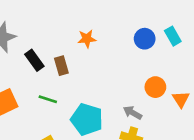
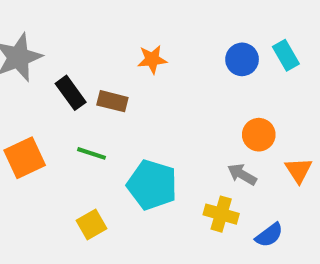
brown rectangle: (61, 66) -> (112, 101), turned -60
orange triangle: (181, 99) -> (298, 170), moved
gray arrow: (133, 113) -> (242, 174), moved

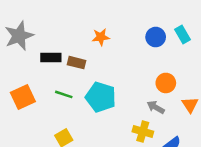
black rectangle: (71, 93) -> (51, 57), turned -54
cyan pentagon: (152, 185) -> (101, 97), moved

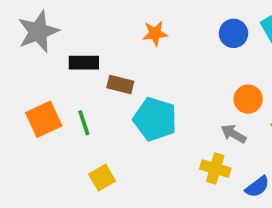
brown rectangle: (76, 63) -> (120, 85), moved
green line: (64, 94) -> (84, 123), moved, turned 54

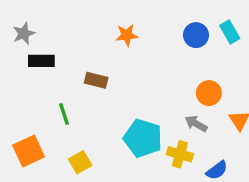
gray star: (38, 32) -> (24, 34), size x0.6
black rectangle: (84, 63) -> (41, 61), moved
orange square: (44, 119) -> (29, 151), moved
cyan pentagon: (155, 119) -> (143, 138), moved

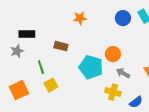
gray star: (24, 34) -> (17, 51), moved
orange circle: (209, 93) -> (113, 54), moved
cyan pentagon: (143, 138) -> (91, 67), moved
yellow square: (80, 162) -> (51, 85), moved

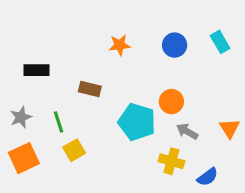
blue circle: (123, 18) -> (175, 45), moved
gray star: (17, 51) -> (21, 117), moved

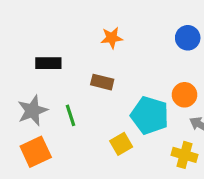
orange star: (120, 45) -> (112, 38), moved
gray star: (21, 117) -> (33, 111), size x1.4
yellow square: (74, 150) -> (121, 144), moved

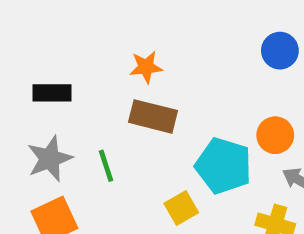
orange star: (112, 38) -> (146, 67), moved
black rectangle: (48, 63) -> (52, 93), moved
brown rectangle: (102, 82) -> (153, 116), size x1.4

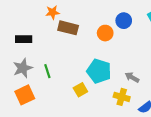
orange star: (146, 67) -> (53, 12), moved
brown rectangle: (153, 116) -> (68, 28), moved
orange circle: (275, 135) -> (105, 33), moved

